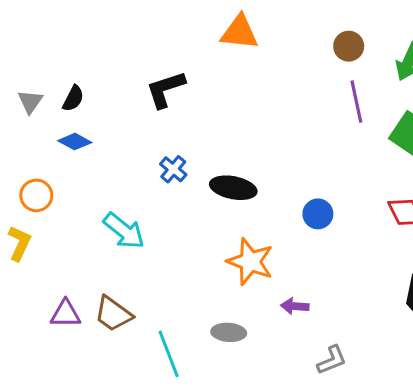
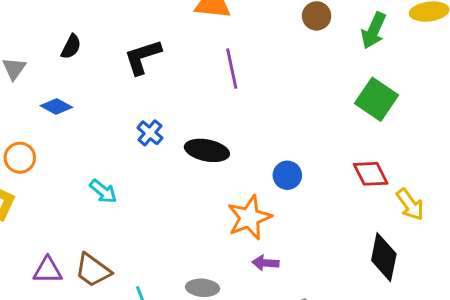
black semicircle: (73, 98) -> (71, 47), moved
purple line: (356, 102) -> (232, 69), moved
cyan arrow: (124, 231) -> (103, 191), size x0.7
orange star: (250, 262) -> (249, 218), moved, turned 30

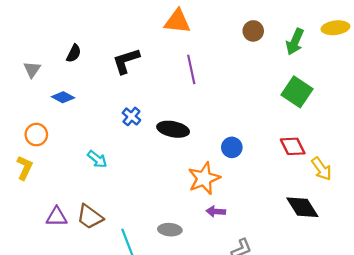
black diamond: (384, 257) -> (302, 207), turned -44

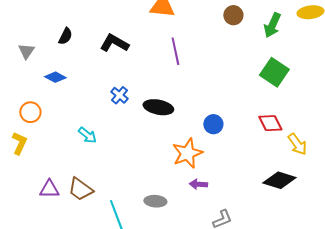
black L-shape: (126, 61) -> (114, 43), turned 48
black diamond: (302, 207) -> (279, 180), turned -40

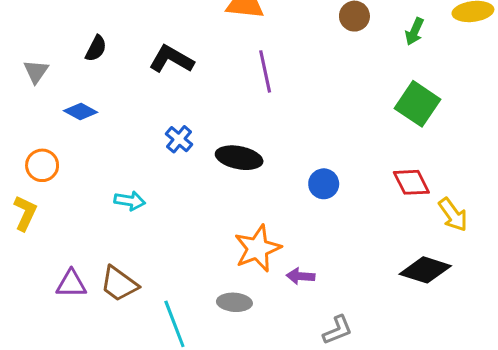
green arrow: (272, 25) -> (414, 31), size x0.7
cyan arrow: (87, 135) -> (130, 201), turned -30
orange star: (187, 153) -> (258, 248), moved

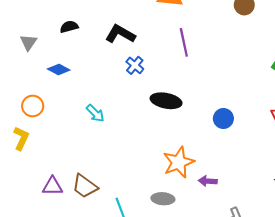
black semicircle: (96, 48) -> (69, 27), turned -132
blue cross: (179, 139) -> (135, 65), moved
cyan arrow: (130, 201) -> (95, 113), moved, turned 36

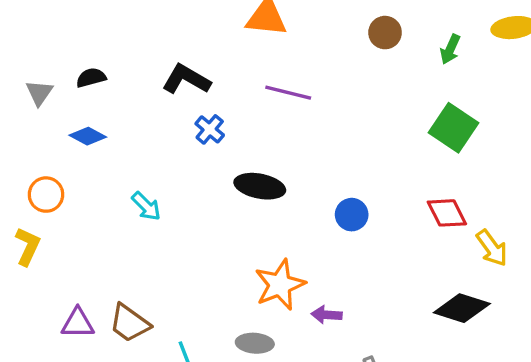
black semicircle: (69, 27) -> (91, 78), moved
purple line: (184, 42) -> (288, 93), turned -64

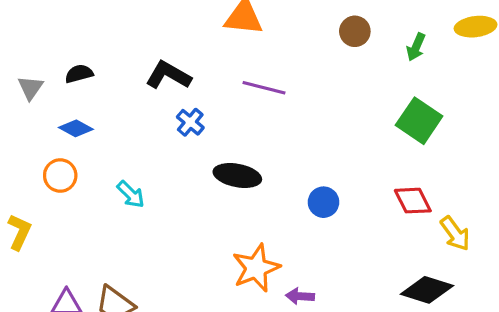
orange circle: (46, 195) -> (60, 175), moved

